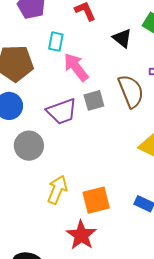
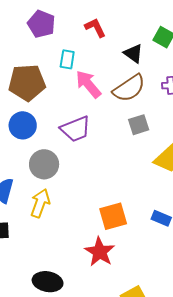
brown semicircle: (131, 91) -> (129, 88), moved, turned 80
gray square: (94, 100) -> (139, 125), moved
yellow arrow: (57, 190) -> (40, 203), moved

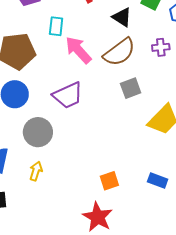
yellow arrow: (40, 203) -> (36, 171), size x0.7
orange square: (113, 216) -> (109, 181), size x0.7

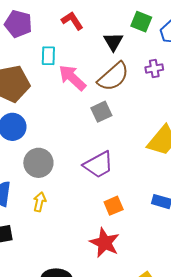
black triangle: (122, 17) -> (113, 42), turned 30
gray square: (131, 88) -> (101, 112), moved
purple trapezoid: (68, 95) -> (98, 165), moved

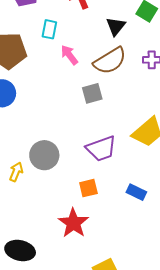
pink arrow: (72, 78) -> (69, 55), size x0.7
gray circle: (38, 163) -> (44, 155), moved
purple trapezoid: (98, 165) -> (101, 149), moved

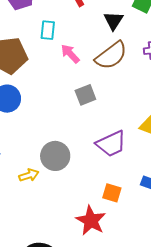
gray square: (92, 93) -> (85, 95), moved
yellow arrow: (16, 172) -> (29, 175), turned 54
orange square: (88, 188) -> (112, 193), moved, turned 36

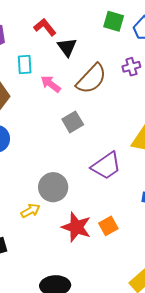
black triangle: (114, 21) -> (67, 47), moved
orange square: (112, 193) -> (108, 226), moved, turned -36
red star: (91, 221) -> (76, 227), moved

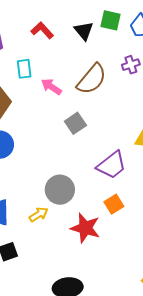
black triangle: (67, 47) -> (84, 31), moved
orange square: (108, 226) -> (114, 204), moved

